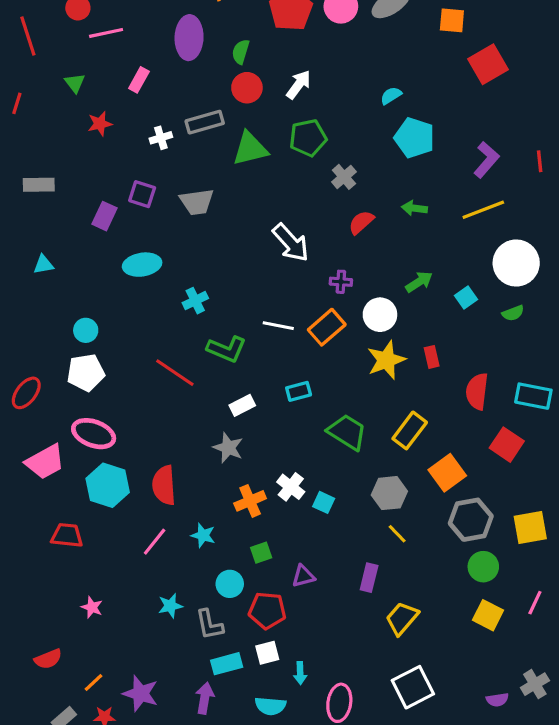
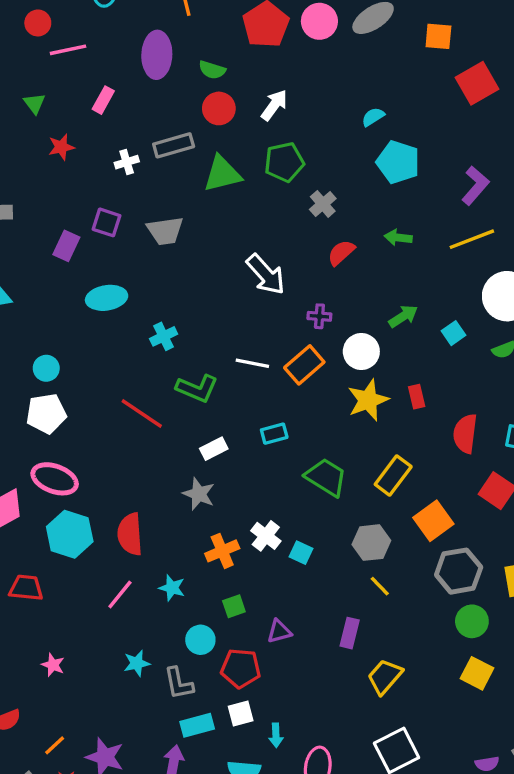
green semicircle: (241, 52) -> (212, 70), turned -90

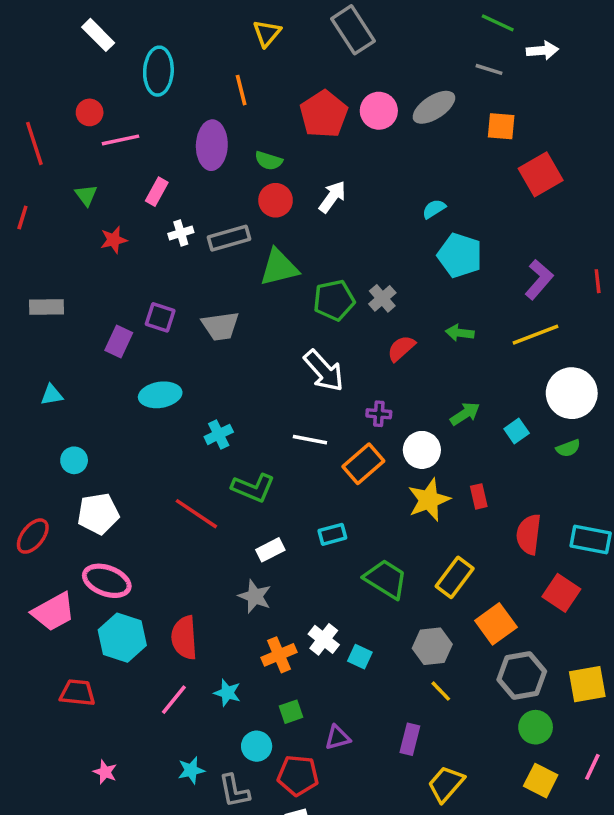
white cross: (127, 162) -> (181, 233), moved
green pentagon: (284, 162) -> (334, 300), moved
white line: (252, 363) -> (310, 440), moved
cyan circle: (46, 368) -> (74, 460), moved

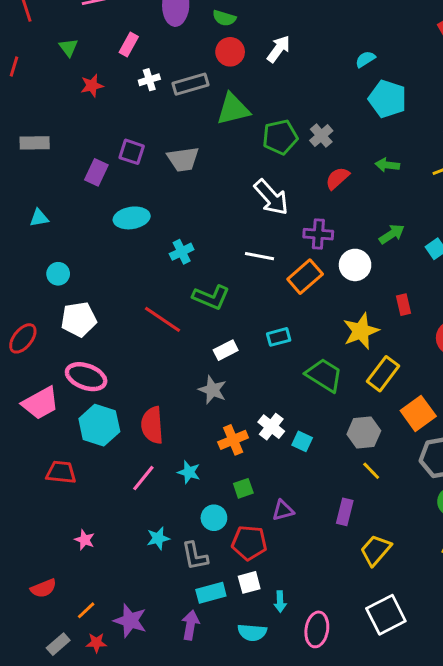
purple cross: (379, 414) -> (318, 234), size x1.4
yellow star: (429, 500) -> (361, 331), moved

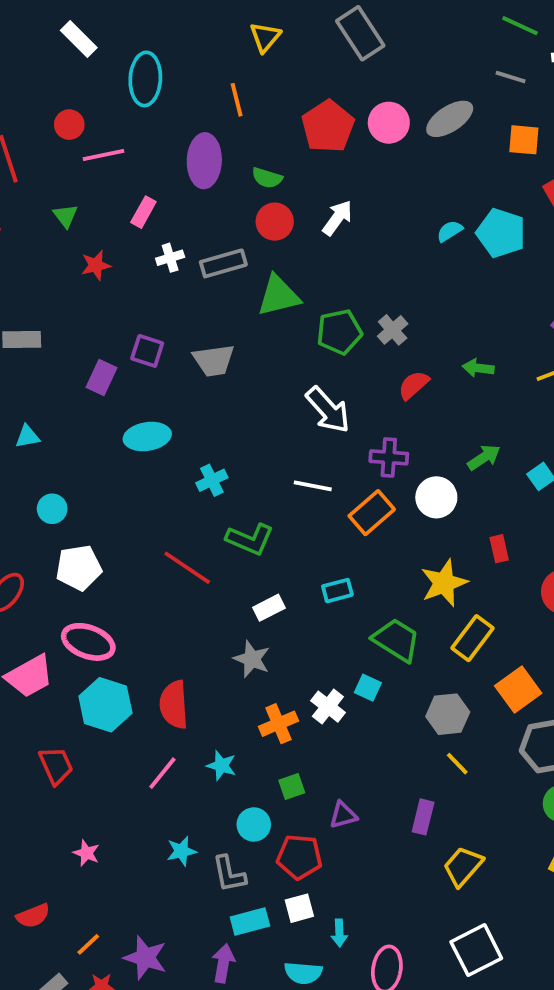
cyan pentagon: (387, 99) -> (501, 233), moved
cyan square: (302, 441) -> (368, 688), moved
red trapezoid: (61, 472) -> (56, 766), turned 60

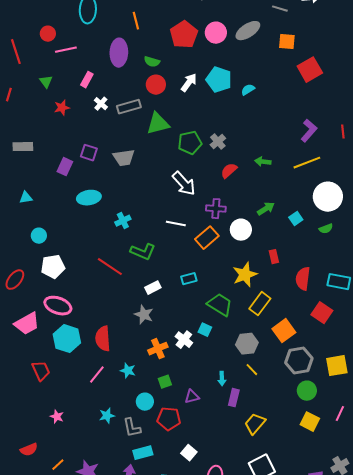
cyan pentagon: (501, 233) -> (219, 80), moved
white cross: (170, 258) -> (101, 104), turned -32
white square: (299, 908) -> (189, 453), moved, turned -35
cyan arrow: (339, 933) -> (222, 379), moved

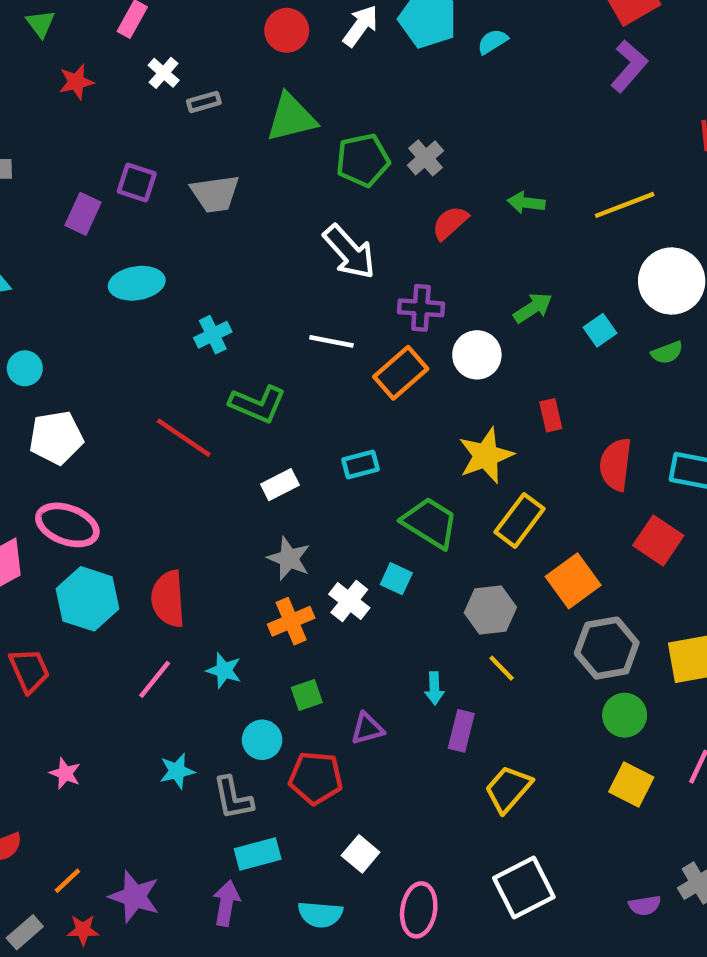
gray rectangle: (129, 107) -> (204, 102), moved, size x0.6
purple L-shape: (309, 131) -> (629, 66), moved
gray star: (144, 315) -> (289, 559), moved

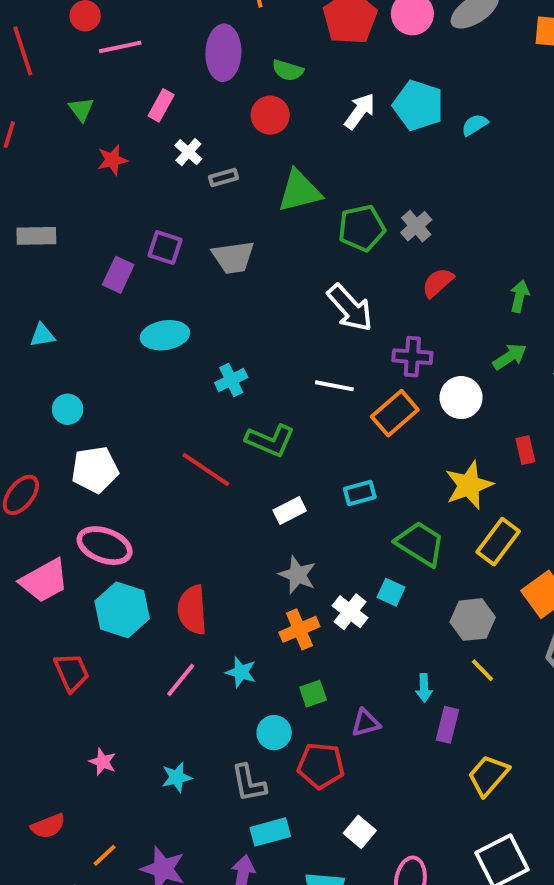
red circle: (287, 30) -> (270, 115), moved
green arrow: (526, 203) -> (519, 296), moved, turned 96
cyan star: (177, 771) -> (177, 777), moved

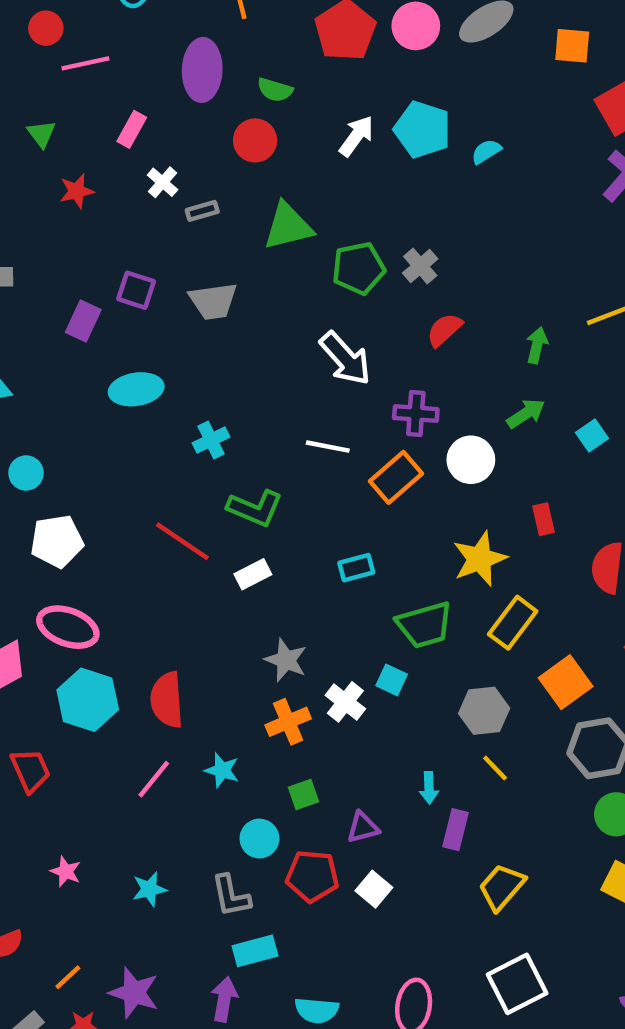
white rectangle: (290, 511) -> (253, 574), moved
green trapezoid: (420, 544) -> (425, 625), turned 132
white square: (360, 832) -> (374, 889), moved

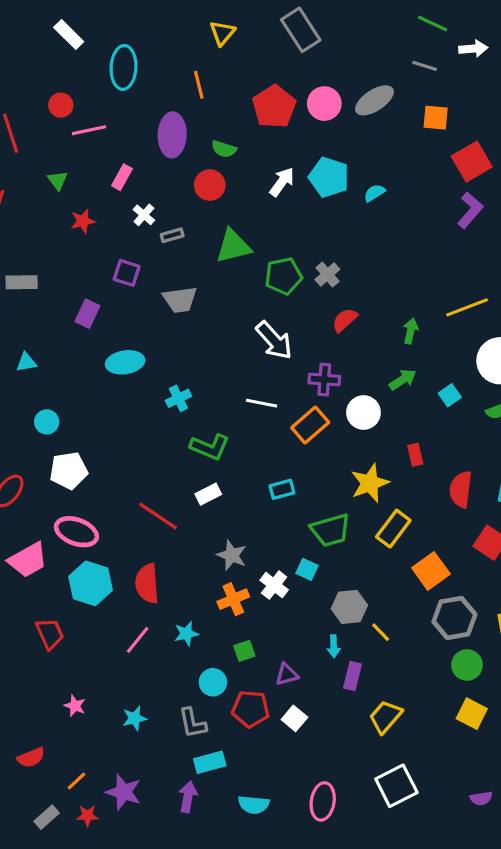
purple square: (136, 290) -> (127, 273), moved
red line: (182, 541) -> (158, 516), moved
gray hexagon: (484, 711) -> (349, 607), moved
cyan star: (222, 770) -> (186, 634), turned -30

